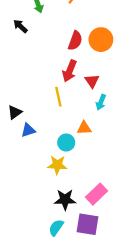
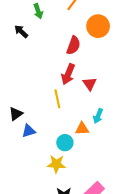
orange circle: (101, 40) -> (98, 26), moved
cyan arrow: (101, 102) -> (98, 116), moved

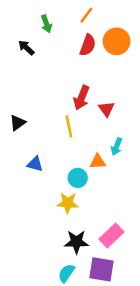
red semicircle: (73, 45) -> (88, 45), moved
black triangle: (16, 114) -> (18, 123), moved
blue triangle: (29, 131) -> (35, 164), turned 32

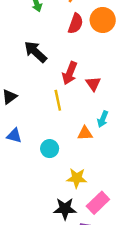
black arrow: (26, 48) -> (35, 52), moved, size x1.5
blue triangle: (35, 164) -> (14, 136), moved
cyan circle: (78, 178) -> (50, 149), moved
yellow star: (68, 203) -> (77, 178), moved

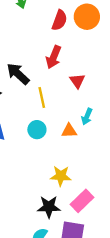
black arrow: (35, 52) -> (18, 74), moved
red arrow: (70, 73) -> (54, 57), moved
cyan circle: (50, 149) -> (37, 130), moved

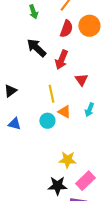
black arrow: (18, 74) -> (36, 48), moved
orange triangle: (69, 131) -> (64, 112), moved, turned 32

